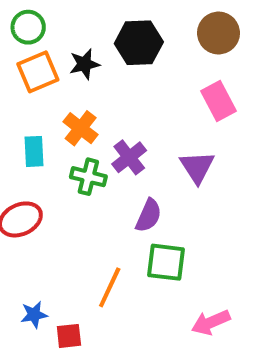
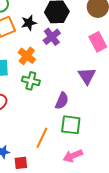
purple cross: (129, 157) -> (52, 37), moved
pink arrow: (211, 322) -> (73, 156), moved

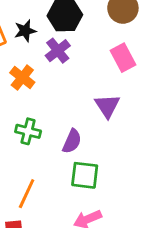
green cross: (31, 81) -> (28, 131), moved
orange line: (42, 138) -> (27, 194), moved

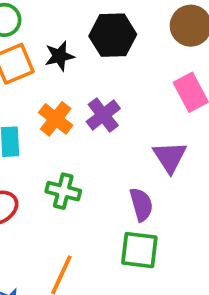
purple cross: (58, 51) -> (103, 115), moved
purple semicircle: (72, 141) -> (141, 204), moved, turned -40

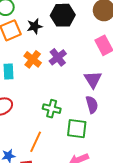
green cross: (63, 191) -> (52, 109), moved
purple semicircle: (141, 204) -> (92, 105), moved

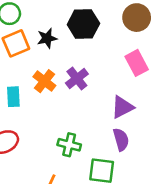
purple triangle: (93, 79) -> (122, 107), turned 36

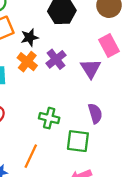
black star: (47, 38) -> (30, 37), moved
purple triangle: (122, 107) -> (91, 69), moved, turned -35

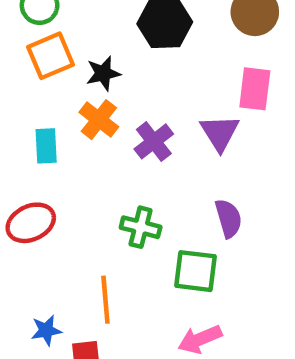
pink rectangle: (109, 46) -> (255, 89), turned 35
purple cross: (56, 59) -> (154, 141), moved
orange line: (31, 156) -> (105, 300), turned -30

